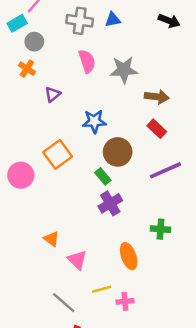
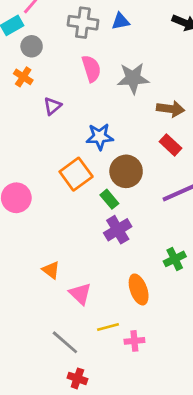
orange square: (58, 154) -> (76, 174), moved
green cross: (160, 229) -> (175, 259), turned -30

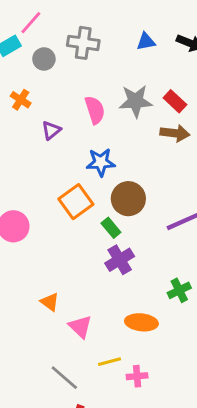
blue triangle: (120, 21) -> (146, 42), moved
gray circle: (32, 46) -> (44, 59), moved
pink semicircle: (91, 69) -> (95, 110), moved
red rectangle: (171, 145) -> (175, 101), moved
orange ellipse: (139, 289) -> (141, 322), turned -64

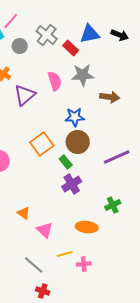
blue triangle: (146, 42) -> (90, 34), size x1.5
gray cross: (83, 43) -> (47, 35), turned 30
red rectangle: (175, 101) -> (71, 48), moved
purple triangle: (51, 130) -> (25, 95), size x1.6
blue star: (101, 162) -> (75, 117), moved

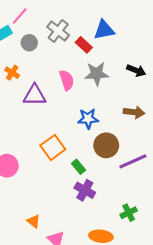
black arrow: (120, 35) -> (136, 71), moved
purple triangle: (25, 95) -> (35, 95), turned 40
brown arrow: (110, 97) -> (134, 112), moved
brown circle: (78, 142) -> (106, 145), moved
purple cross: (72, 184) -> (85, 190), turned -30

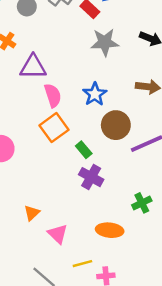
pink semicircle: (67, 80) -> (53, 95), moved
blue star: (88, 119) -> (95, 94), turned -30
orange triangle: (34, 221) -> (32, 213), turned 40

